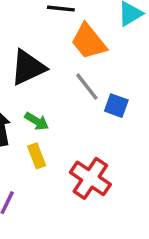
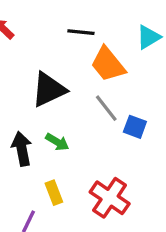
yellow rectangle: (37, 156) -> (54, 193), moved

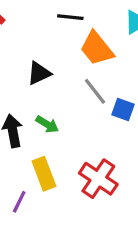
black triangle: (49, 90) -> (39, 73), size x0.7
yellow rectangle: (54, 193) -> (44, 174), size x1.4

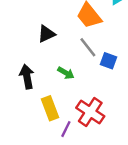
green arrow: (47, 124) -> (66, 73), moved
purple line: (19, 202) -> (66, 129), moved

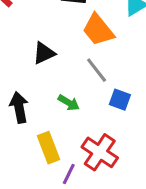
blue square: (109, 61) -> (120, 100), moved

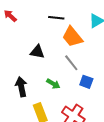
black triangle: (44, 53) -> (37, 52), turned 35

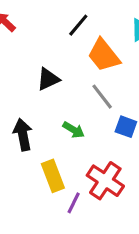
black line: (56, 18) -> (78, 25), turned -56
black triangle: (37, 52) -> (48, 79), turned -35

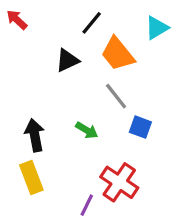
black triangle: (48, 79) -> (67, 60), moved
yellow rectangle: (53, 176) -> (31, 177), moved

